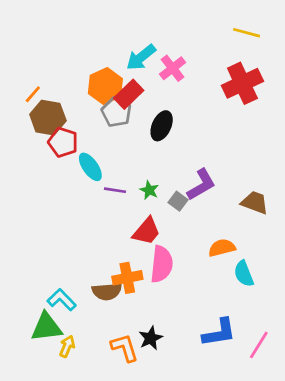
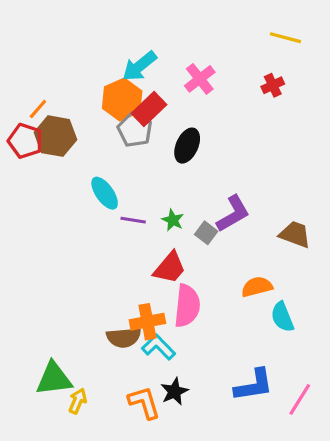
cyan arrow: (141, 57) -> (140, 66), moved
red cross: (242, 83) -> (273, 85), moved, size x0.5
red pentagon: (63, 142) -> (25, 141), moved
cyan L-shape: (62, 300) -> (159, 347), moved

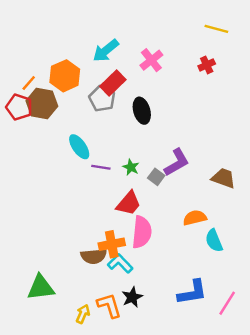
orange hexagon: (122, 100) -> (65, 76), moved
black ellipse: (187, 146) -> (142, 111), turned -40
yellow arrow: (78, 401) -> (83, 314), moved

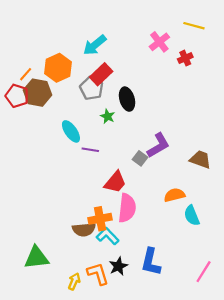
pink cross: (151, 60) -> (159, 42), moved
green star: (131, 167) -> (108, 116), moved
blue L-shape: (192, 292) -> (151, 262), moved, turned 112

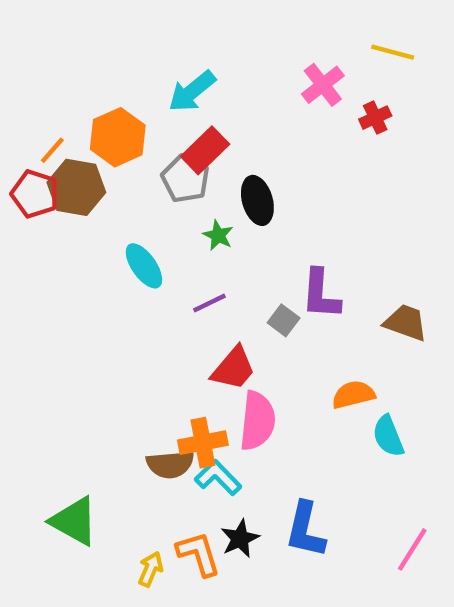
purple L-shape: (158, 145) -> (321, 294), turned 124
purple line: (90, 150) -> (209, 303), moved, turned -35
green triangle: (36, 258) -> (74, 521), turned 36

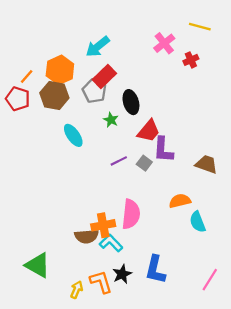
brown hexagon: (76, 187) -> (54, 95), moved
purple line: (209, 303) -> (119, 161), moved
red trapezoid: (233, 368) -> (149, 131), moved

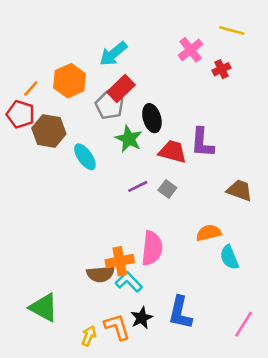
brown hexagon: (54, 95) -> (49, 131), moved
green star: (111, 120) -> (129, 139), size x1.5
red trapezoid: (149, 131) -> (173, 152), turned -115
purple L-shape: (163, 150) -> (202, 143), moved

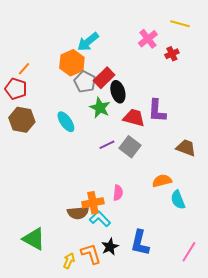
orange hexagon: (69, 81) -> (72, 63), moved
red rectangle: (121, 89) -> (104, 78), moved
brown hexagon: (49, 131) -> (22, 120), moved
gray square: (167, 189) -> (130, 147), size x1.5
pink semicircle: (152, 248) -> (118, 193), size x0.6

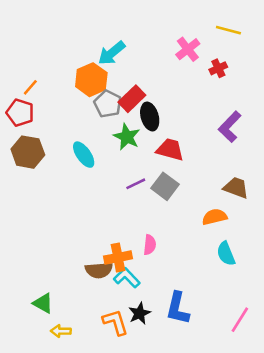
purple L-shape: (157, 111) -> (230, 127), moved, turned 40
orange semicircle: (162, 181) -> (214, 217), moved
green triangle: (34, 239) -> (43, 303), size x0.7
yellow arrow: (69, 261) -> (61, 331), moved, turned -112

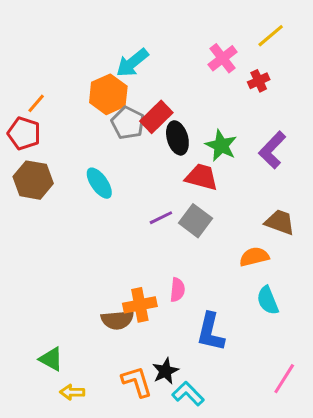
yellow line: (228, 30) -> (271, 36), turned -55
green star: (127, 137) -> (221, 145), moved
cyan L-shape: (127, 278) -> (188, 394), moved
blue L-shape: (178, 308) -> (211, 332), moved

